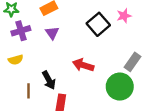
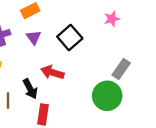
black square: (98, 24) -> (70, 37), moved
red arrow: (83, 65) -> (52, 72), moved

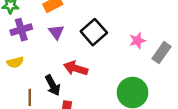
pink star: (112, 19) -> (137, 41), moved
gray rectangle: (121, 69) -> (162, 53), moved

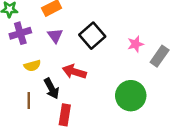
yellow semicircle: (15, 62) -> (32, 66), moved

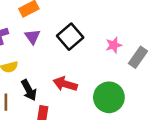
red arrow: (74, 72) -> (65, 84), moved

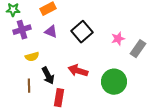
purple triangle: (32, 37) -> (51, 32), turned -32

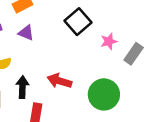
black square: (82, 32) -> (78, 22), moved
black arrow: (48, 76) -> (22, 87), turned -150

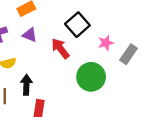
red arrow: (59, 81) -> (60, 48), moved, turned 35
green circle: (104, 94) -> (91, 77), moved

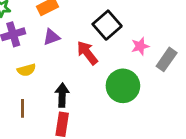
purple triangle: (30, 35) -> (52, 37), turned -42
black arrow: (26, 85) -> (62, 95), moved

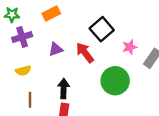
purple triangle: (52, 37) -> (56, 49), moved
yellow semicircle: (26, 70) -> (23, 71), moved

